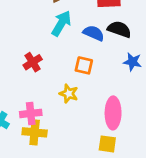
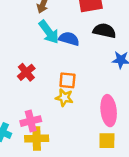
cyan arrow: (61, 23) -> (49, 32), turned 120
blue semicircle: (94, 33) -> (69, 39), moved
orange square: (84, 65) -> (67, 80), moved

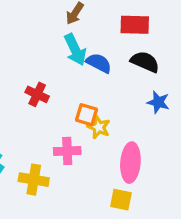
red cross: (26, 72) -> (37, 94), turned -36
yellow star: (64, 98) -> (99, 127), moved
pink cross: (31, 121) -> (67, 151), moved

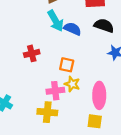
red cross: (37, 94) -> (32, 53), turned -35
yellow star: (99, 127) -> (72, 84), moved
yellow cross: (34, 180) -> (47, 112), moved

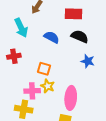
cyan arrow: (56, 21) -> (21, 28), moved

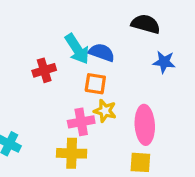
cyan arrow: (21, 28) -> (77, 49), moved
blue semicircle: (52, 37) -> (102, 52), moved

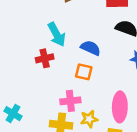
cyan arrow: (77, 49) -> (57, 34), moved
yellow star: (105, 111) -> (89, 119), moved, turned -30

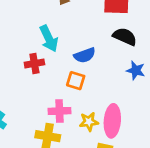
blue semicircle: (91, 48) -> (85, 55), turned 132
yellow star: (89, 119) -> (89, 122), moved

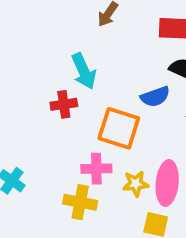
blue semicircle: (85, 55) -> (155, 97), moved
orange square: (76, 81) -> (119, 128), size x1.6

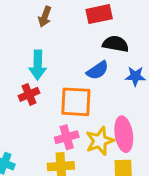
cyan arrow: (84, 71) -> (38, 65), turned 40
yellow star: (136, 184) -> (100, 141), size x1.4

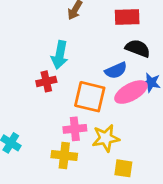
pink ellipse: (124, 134) -> (131, 92), moved, turned 60

